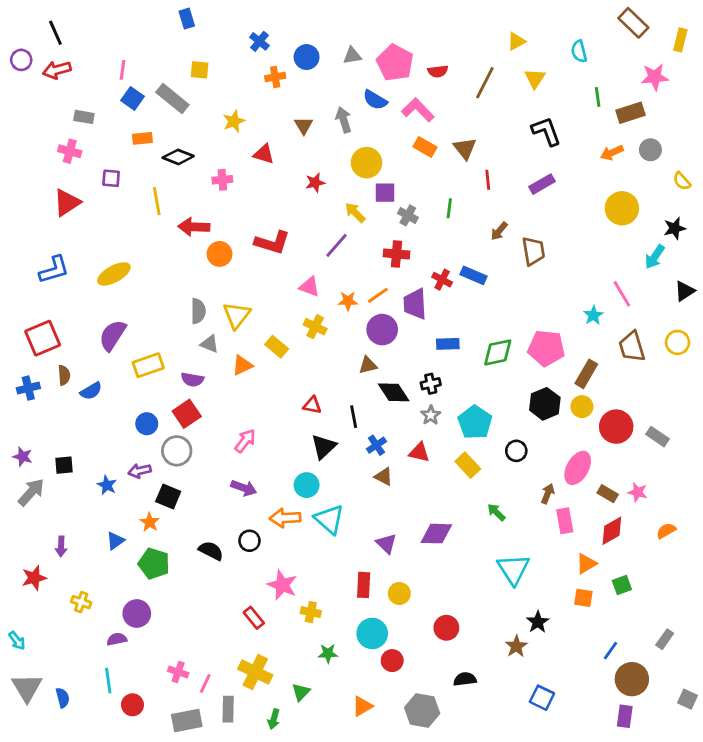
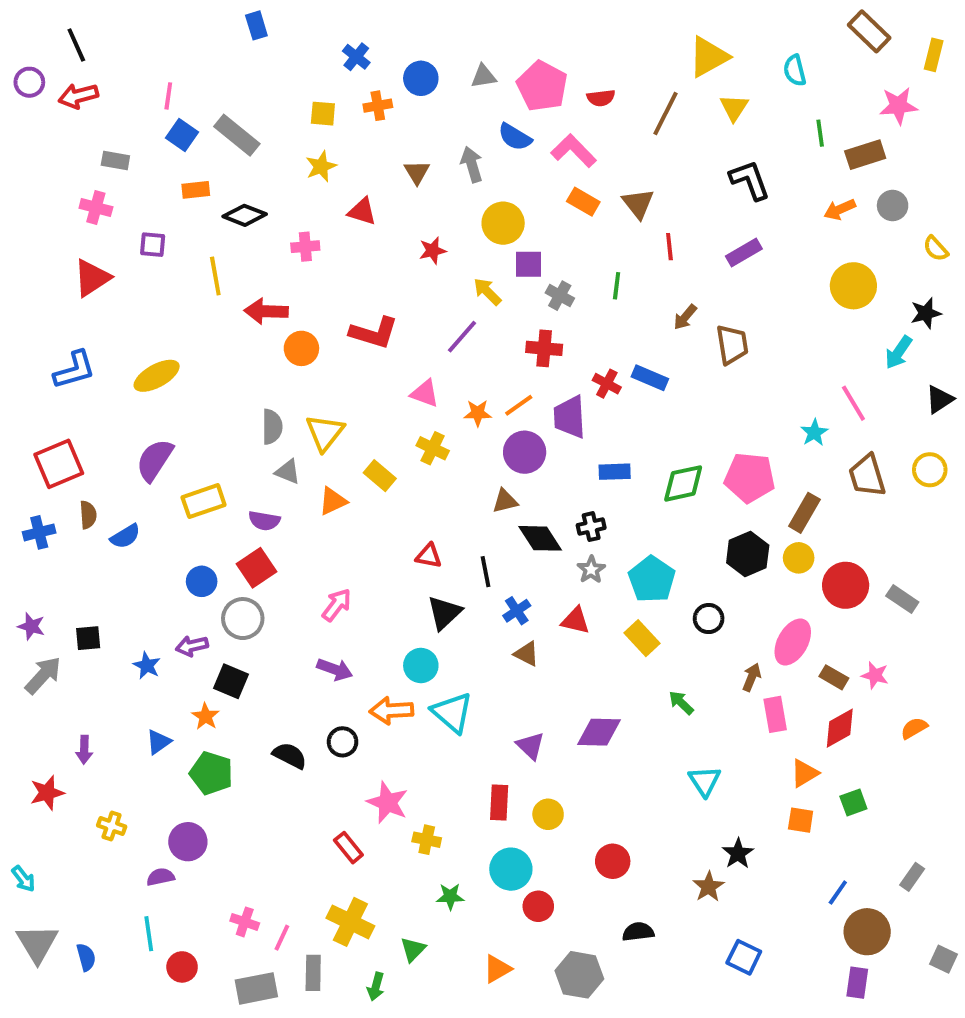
yellow triangle: (516, 41) -> (709, 57), size x1.6
yellow square: (200, 70) -> (323, 114), moved
cyan triangle: (513, 569) -> (705, 781), size x0.7

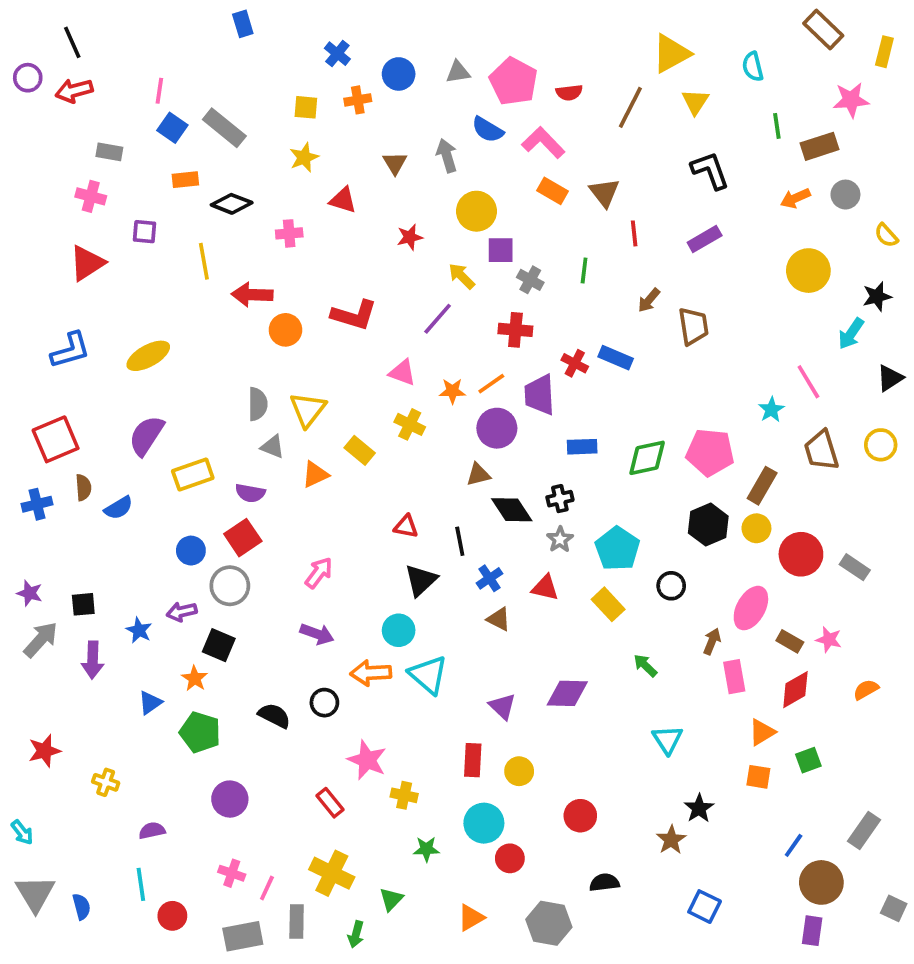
purple arrow: (84, 750) -> (93, 660), moved, size x1.4
purple circle: (188, 842) -> (230, 799), moved
gray rectangle: (912, 877) -> (864, 831), size x1.4

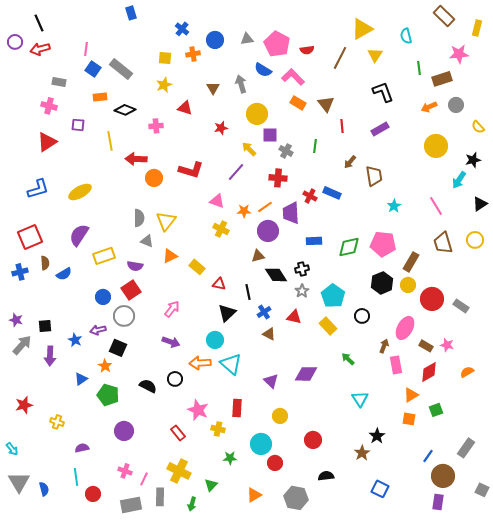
cyan star: (771, 410) -> (394, 206), moved
yellow rectangle: (360, 450) -> (197, 267), moved
red rectangle: (473, 760) -> (237, 408), moved

